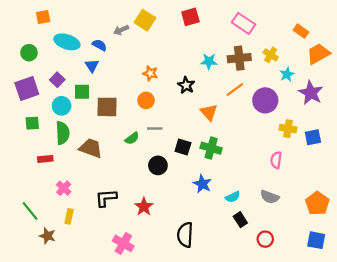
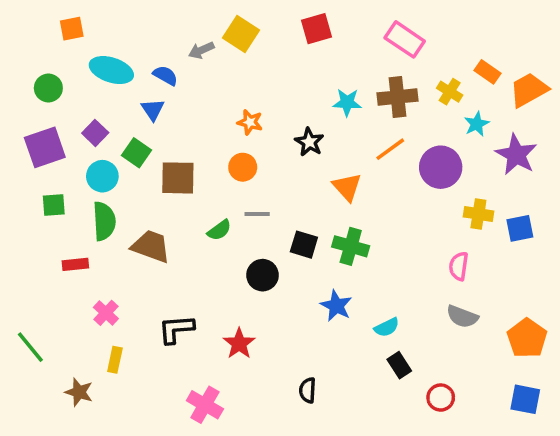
orange rectangle: (301, 31) -> (487, 72), moved
green square: (82, 92) -> (137, 153), turned 35
gray semicircle: (270, 197) -> (462, 317), moved
green line: (30, 211) -> (30, 347), moved
black semicircle: (185, 235) -> (307, 390), size x0.6

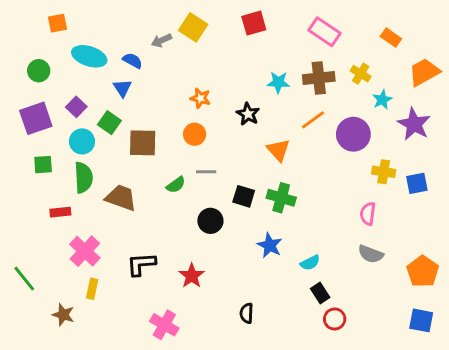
orange rectangle: (487, 72) -> (391, 38), moved
pink cross: (106, 313) -> (85, 251), size x1.5
red circle: (441, 398) -> (335, 319), moved

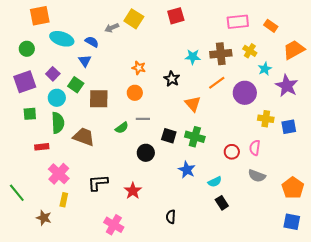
orange square: (57, 23) -> (40, 16), size x1.5
pink rectangle: (324, 32) -> (238, 22), moved, turned -40
red circle: (335, 319) -> (232, 152), moved

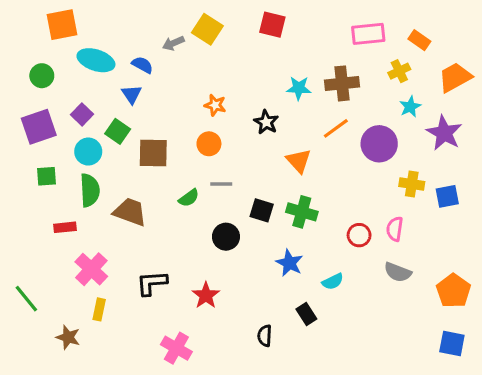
red square: (176, 16) -> (272, 25), turned 30
yellow cross: (250, 51) -> (399, 71), moved, turned 32
black rectangle: (222, 203) -> (306, 314), moved

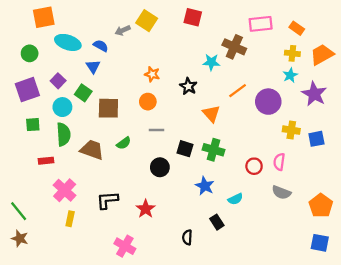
yellow cross: (399, 71) -> (292, 53), moved, turned 32
brown cross: (342, 83) -> (234, 47), moved, turned 30
green semicircle: (189, 198) -> (124, 143), moved
brown star: (68, 337) -> (20, 238), moved

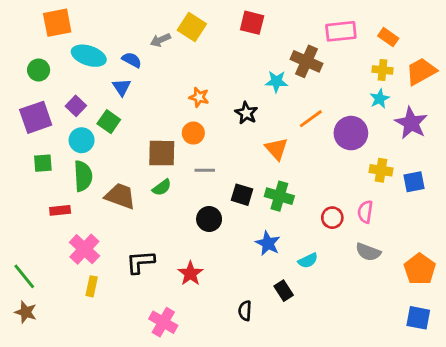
brown square: (108, 108) -> (162, 153), moved

